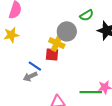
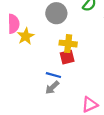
gray circle: (67, 31) -> (56, 13), moved
yellow star: (11, 35) -> (26, 36), moved

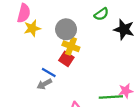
gray circle: (56, 13) -> (66, 29), moved
red square: (67, 57) -> (66, 59), turned 32

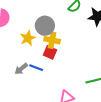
yellow star: (32, 28) -> (28, 38), moved
gray arrow: (44, 84) -> (21, 69), moved

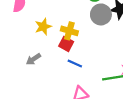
gray circle: (45, 26) -> (101, 14), moved
blue line: (36, 68) -> (75, 64), moved

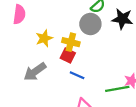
gray circle: (101, 14) -> (90, 24), moved
gray arrow: (33, 59) -> (35, 72), size x1.5

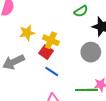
gray circle: (90, 24) -> (91, 52), moved

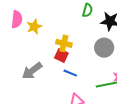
green semicircle: (81, 11) -> (87, 10), turned -32
yellow star: (27, 33) -> (34, 27), moved

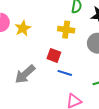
yellow cross: (64, 43) -> (66, 30), moved

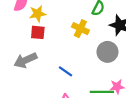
red square: (54, 55) -> (38, 32), moved, turned -32

